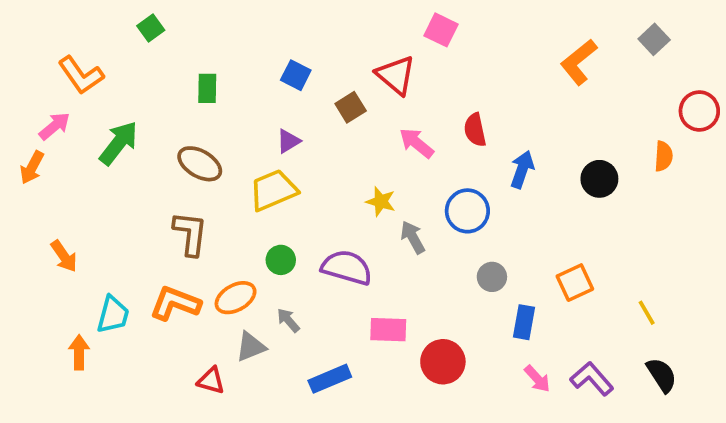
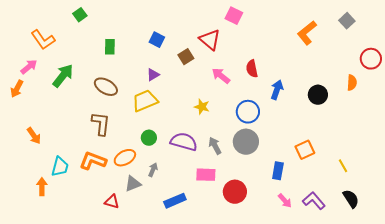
gray arrow: (413, 237) -> (215, 146), moved
gray circle: (492, 277) -> (246, 142), moved, size x1.6
gray arrow: (288, 320) -> (153, 170), turned 64

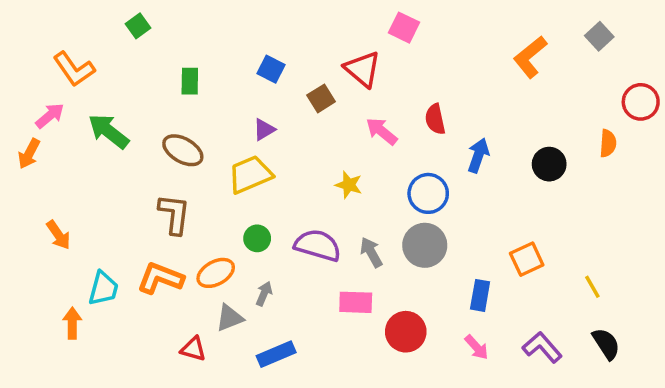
green arrow: (63, 76) -> (109, 131), turned -90
blue rectangle: (175, 201) -> (276, 354), moved
pink arrow: (285, 201) -> (477, 347), moved

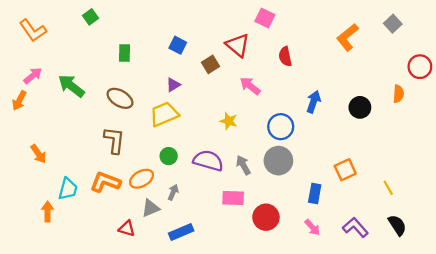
orange L-shape: (74, 69) -> (33, 30), moved
red semicircle: (435, 119) -> (285, 56), moved

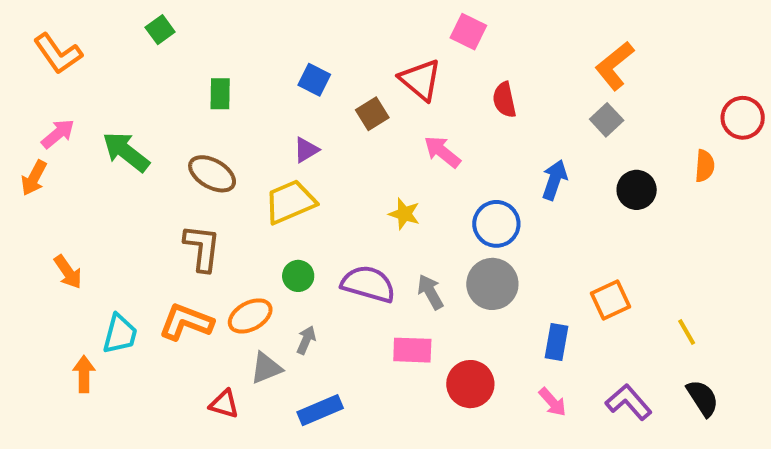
gray square: (393, 24) -> (607, 120), moved

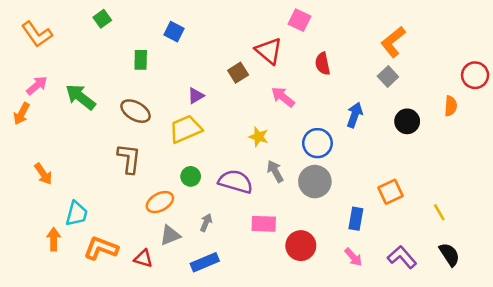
blue square: (314, 80) -> (174, 32), moved
gray arrow: (430, 292) -> (275, 171), moved
orange L-shape: (186, 322) -> (101, 248), moved
gray arrow: (306, 340) -> (206, 223), moved

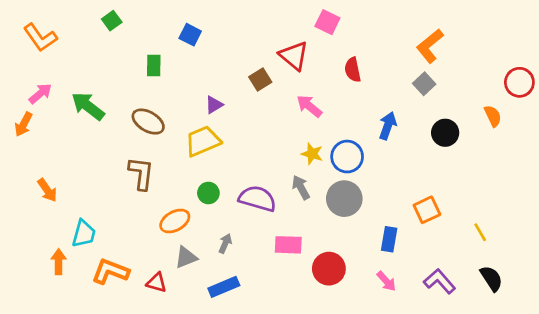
orange semicircle: (451, 106) -> (493, 116), turned -30
yellow star: (259, 137) -> (312, 154), moved

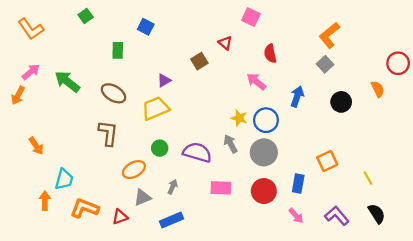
red triangle: (294, 56) -> (225, 43), size x0.6
pink arrow: (309, 106) -> (256, 82), moved
red circle: (329, 269) -> (264, 191), moved
red triangle: (157, 283) -> (120, 217), turned -35

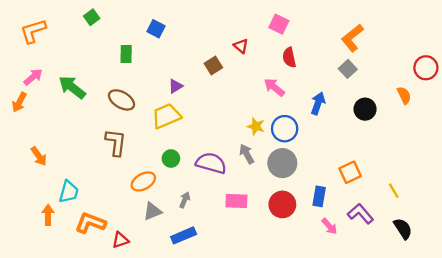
pink square: (251, 17) -> (279, 24), moved
orange L-shape: (31, 29) -> (33, 31), turned 108
pink arrow: (296, 216) -> (329, 226), moved
purple L-shape: (337, 216) -> (360, 214), moved
red triangle: (120, 217) -> (120, 240), moved

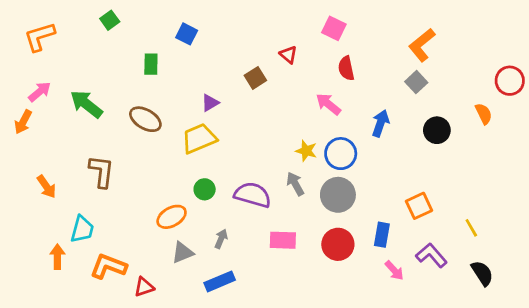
brown L-shape: (116, 142) -> (101, 171), moved

